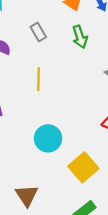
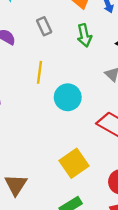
cyan circle: (48, 138) -> (68, 97), moved

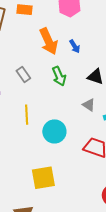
yellow square: (74, 163) -> (43, 178), moved, turned 35

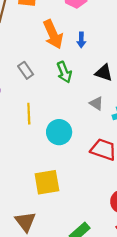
blue arrow: (75, 46) -> (81, 40), turned 32

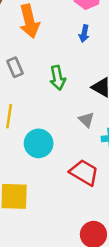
orange arrow: (53, 34) -> (29, 21), moved
blue arrow: (81, 40) -> (84, 34), moved

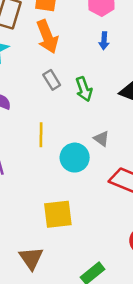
gray rectangle: (15, 67) -> (52, 80), moved
gray triangle: (86, 120) -> (101, 139), moved

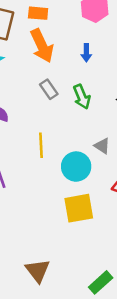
blue arrow: (104, 41) -> (86, 53), moved
yellow square: (58, 214) -> (79, 208), moved

